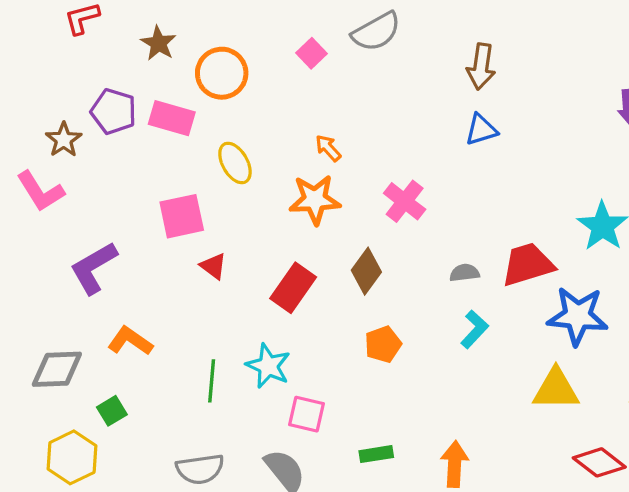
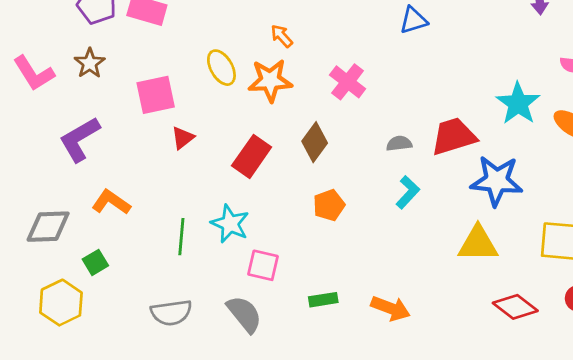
brown star: (64, 140) -> (90, 63), moved
yellow ellipse: (235, 163) -> (221, 68), moved
red triangle: (213, 266) -> (183, 138), turned 45
orange arrow: (455, 464) -> (391, 308), turned 108

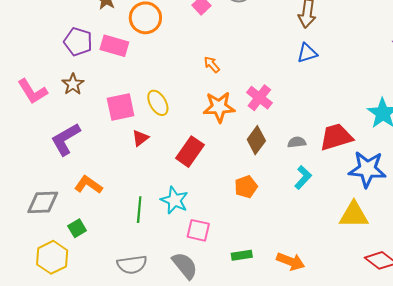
yellow ellipse: (221, 68) -> (158, 103), moved
orange star: (270, 80) -> (219, 107), moved
brown diamond: (315, 142) -> (256, 140), moved

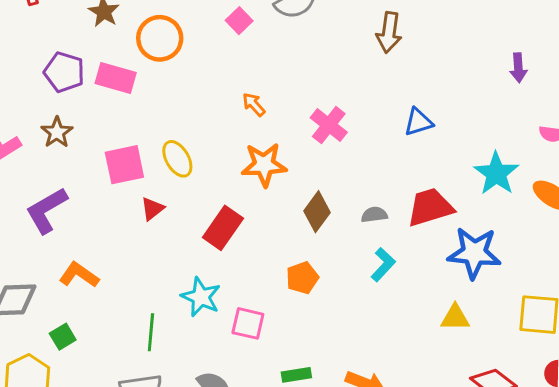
blue triangle: (307, 53) -> (418, 122), moved
pink cross: (259, 98) -> (329, 125), moved
green line: (139, 210) -> (151, 332), moved
yellow triangle: (354, 215) -> (455, 318), size x0.7
pink square: (198, 230) -> (248, 323), moved

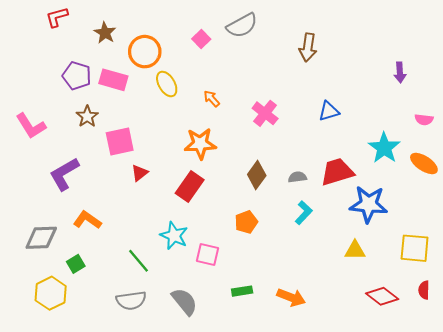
brown star: (57, 132) -> (87, 116), moved
yellow ellipse: (177, 159) -> (167, 84), moved
orange star: (264, 165) -> (200, 144), moved
green line: (151, 332) -> (138, 261), turned -45

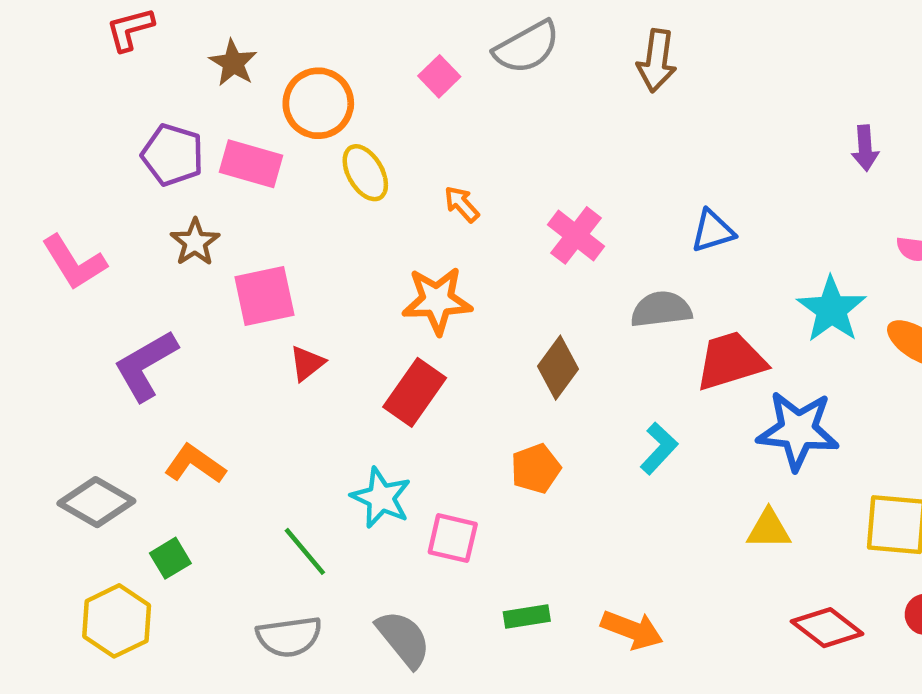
brown arrow: (308, 47) -> (657, 61), moved
gray semicircle: (297, 177) -> (661, 309), moved, size x1.5
gray diamond: (41, 238) -> (96, 502), turned 32

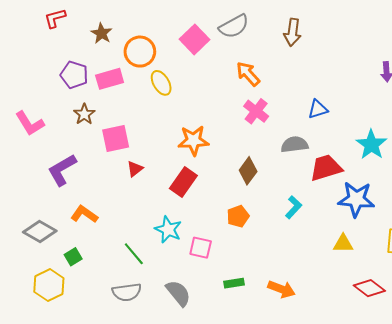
pink square: (439, 76) -> (194, 39), size x1.6
pink rectangle: (251, 164) -> (110, 79), turned -32
orange arrow: (462, 204) -> (248, 74), moved, size x1.5

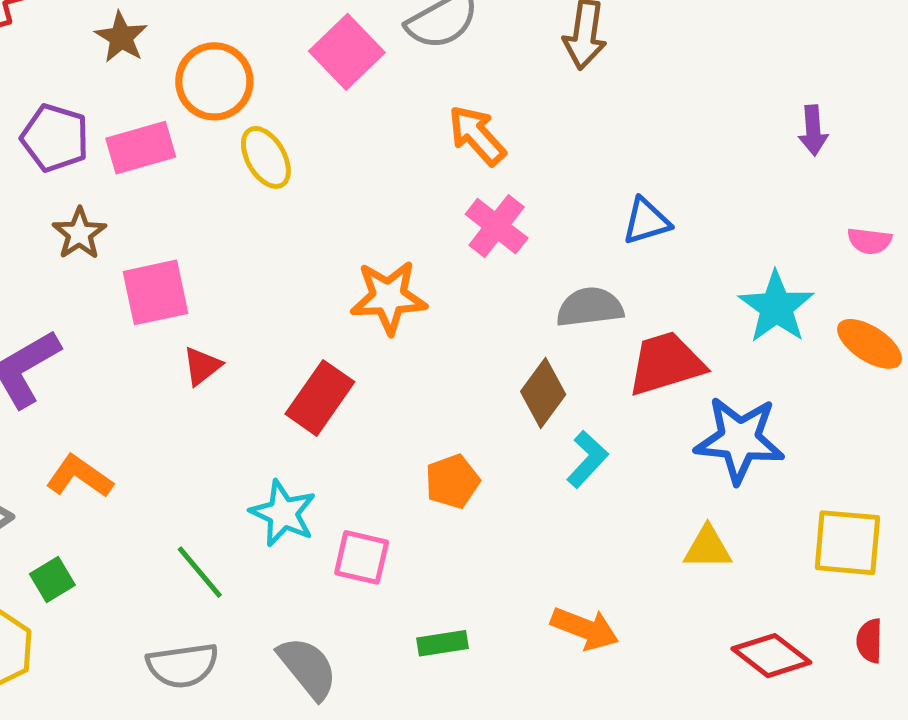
orange star: (193, 141) -> (389, 297), moved
brown diamond: (248, 171) -> (543, 393), moved
orange arrow: (281, 289) -> (585, 629), moved

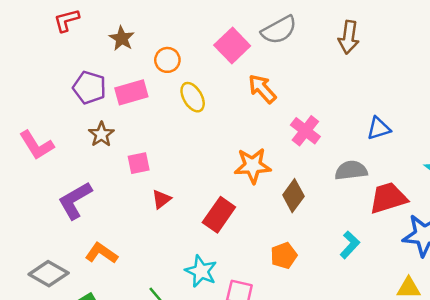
orange circle: (214, 81) -> (167, 60), size x0.7
orange arrow: (477, 135) -> (262, 89), moved
pink square: (155, 292) -> (139, 163), size x0.7
brown diamond: (543, 393) -> (293, 196), moved

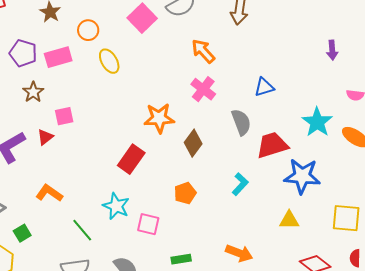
orange arrow: (262, 89) -> (203, 51), moved
gray semicircle: (351, 170) -> (241, 122), turned 76
red triangle: (161, 199) -> (45, 137), moved
orange L-shape: (101, 253) -> (49, 193), moved

